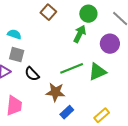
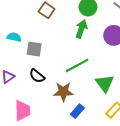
gray square: (17, 55) -> (34, 49), moved
green triangle: (97, 72) -> (105, 83), moved, turned -36

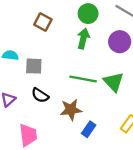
green line: (77, 65) -> (83, 79), turned 45
green triangle: (105, 83) -> (113, 82), moved

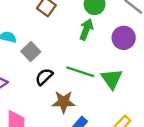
gray square: (34, 66) -> (31, 51), turned 36
black semicircle: (40, 95) -> (44, 77), moved, turned 96

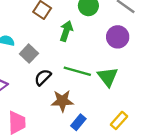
green arrow: (86, 30) -> (66, 31), moved

